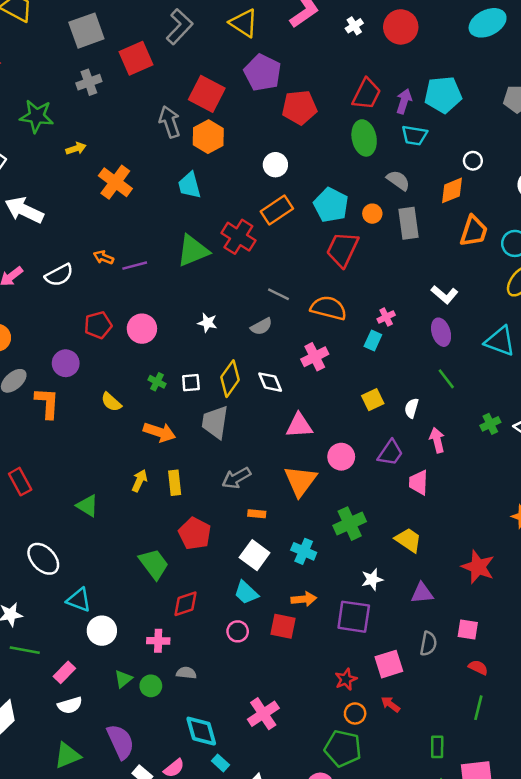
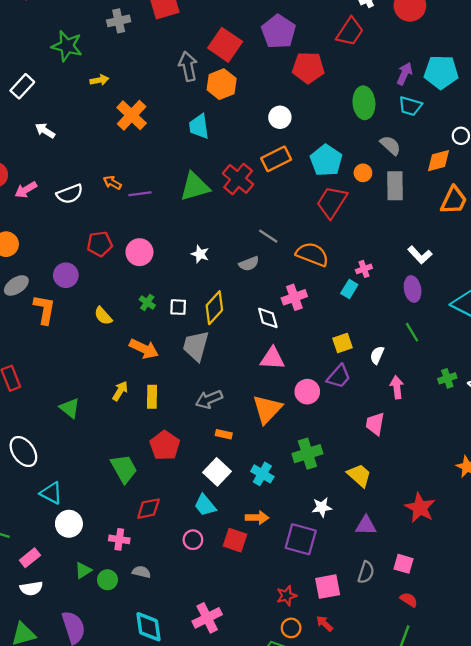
red trapezoid: (366, 94) -> (350, 32), moved
white arrow: (24, 210) -> (45, 131), size x0.6
white diamond: (270, 382) -> (268, 318), moved
purple trapezoid: (390, 453) -> (339, 376), moved

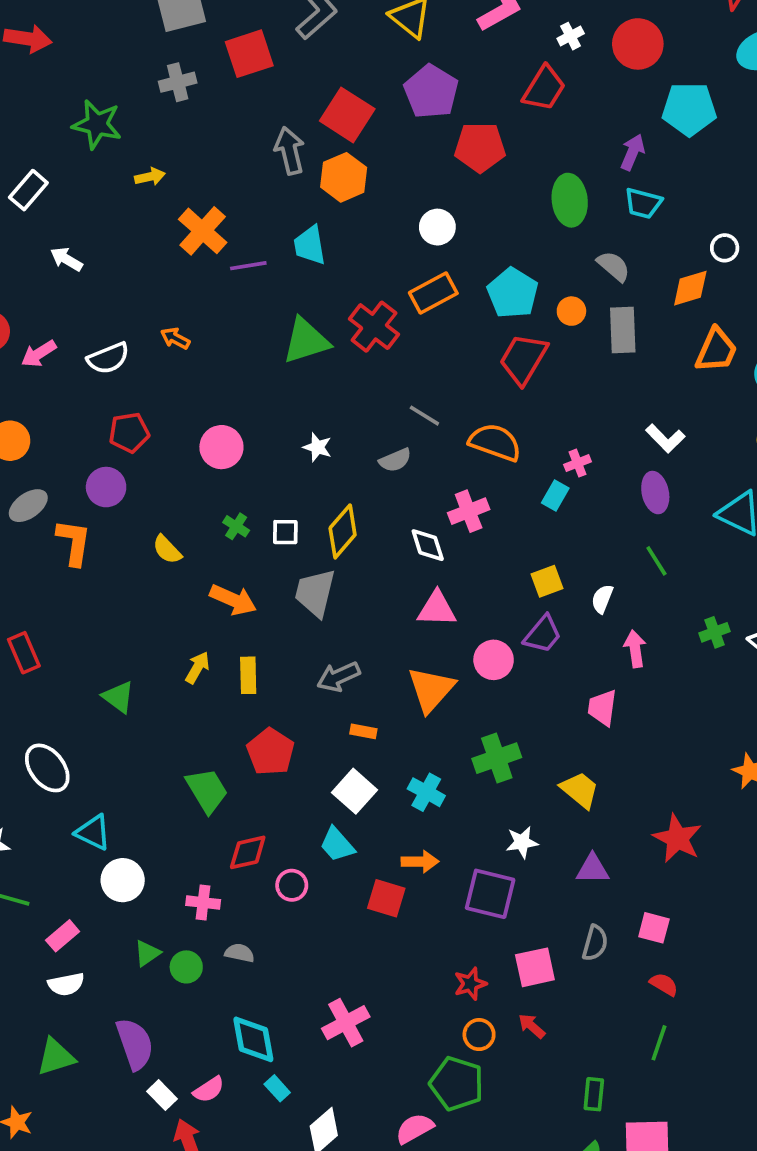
cyan pentagon: (441, 72) -> (689, 109), moved
purple line: (140, 194) -> (248, 266), moved
red pentagon: (100, 244) -> (129, 433), moved
pink circle: (193, 540) -> (292, 885), moved

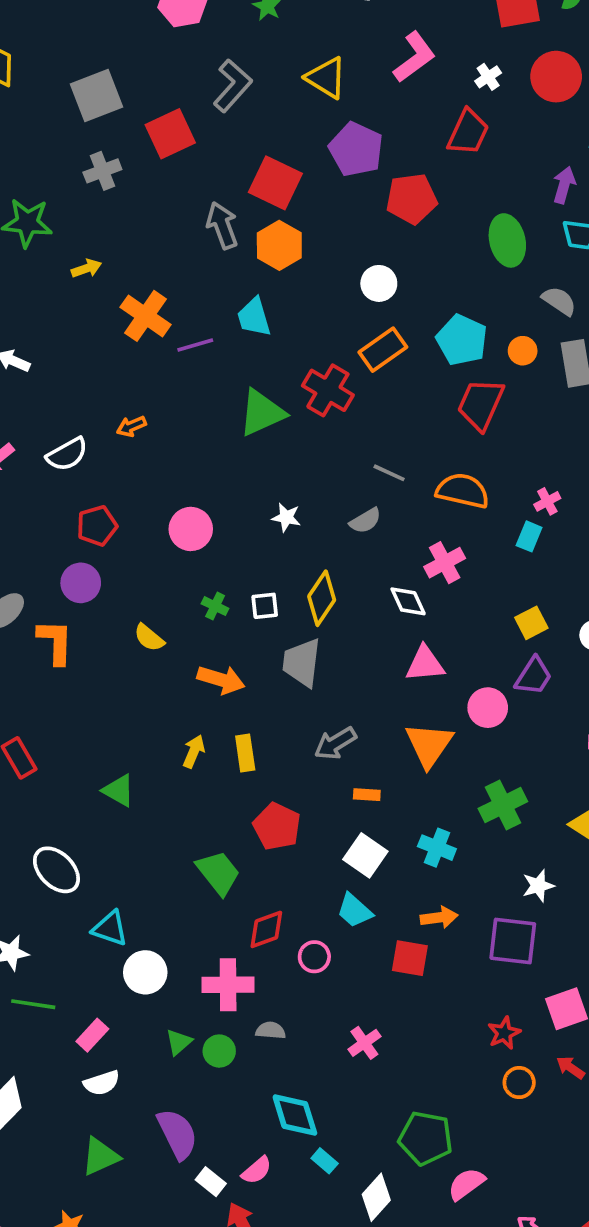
orange arrow: (175, 338) -> (131, 426), turned -44
pink cross: (203, 903) -> (228, 985), size x1.5
pink cross: (346, 1023) -> (364, 1043), moved, size x0.7
green pentagon: (457, 1084) -> (426, 1138), moved

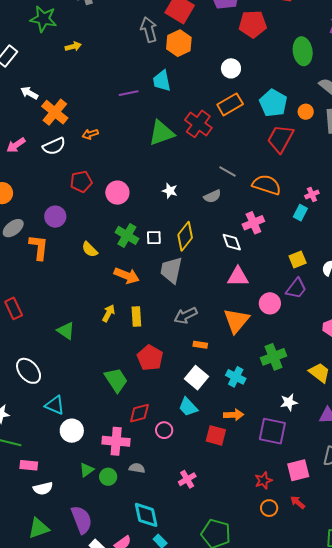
orange cross: (145, 316) -> (55, 112), moved
red pentagon: (97, 526) -> (81, 182), moved
green cross: (215, 606) -> (127, 235), size x1.6
pink rectangle: (92, 1035) -> (29, 465), moved, turned 48

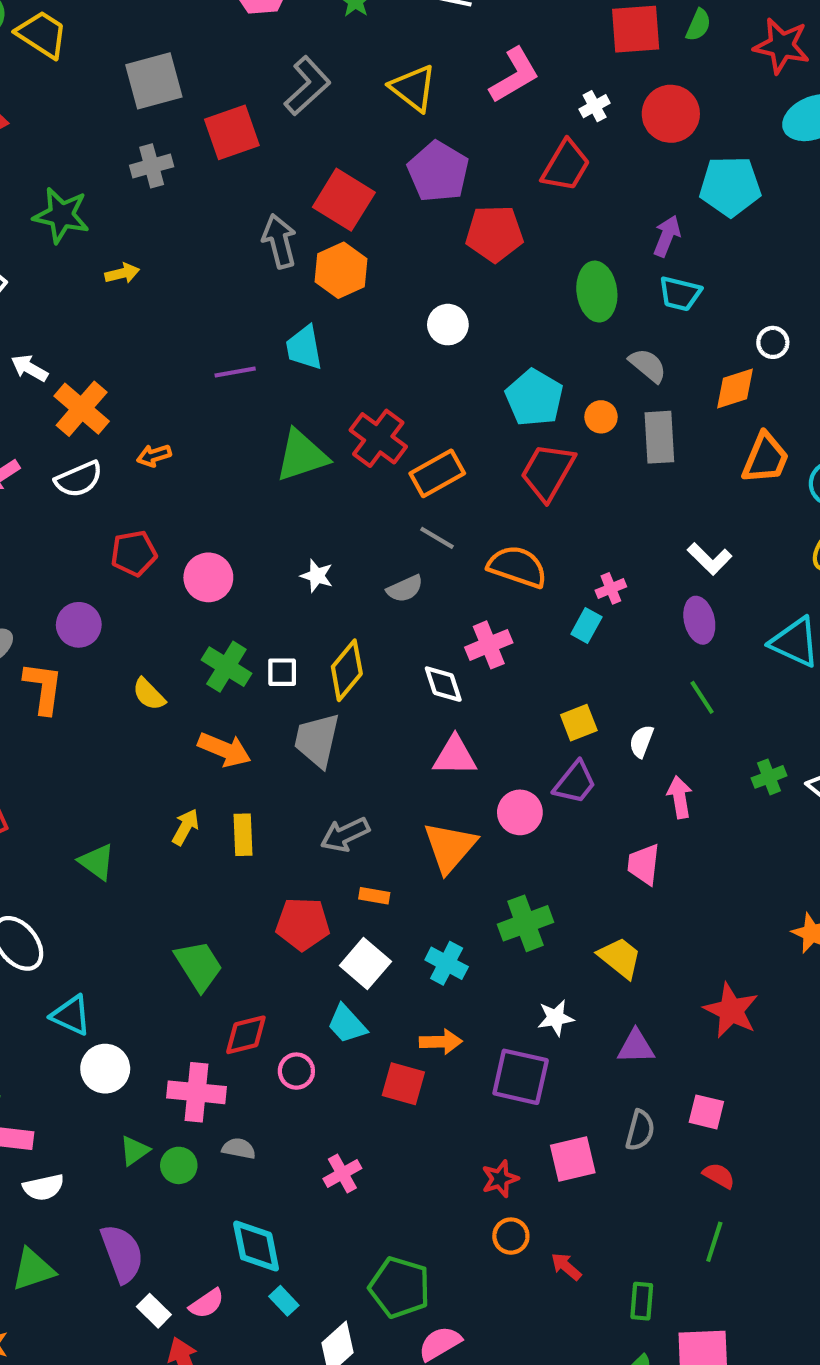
orange rectangle: (230, 104) -> (437, 473), moved
red pentagon: (150, 358) -> (303, 924), moved, turned -30
red arrow: (298, 502) -> (566, 1267), moved

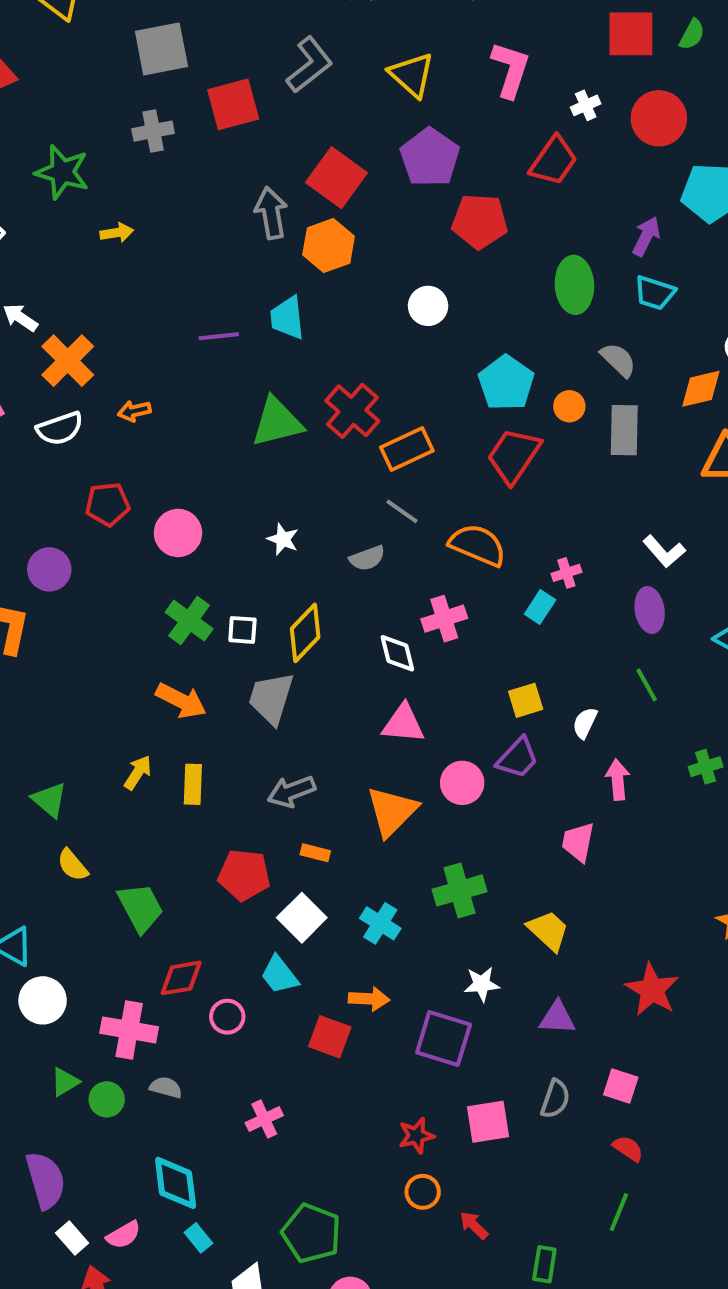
pink L-shape: (514, 75) -> (510, 70), turned -46
yellow semicircle: (149, 694) -> (73, 865), moved

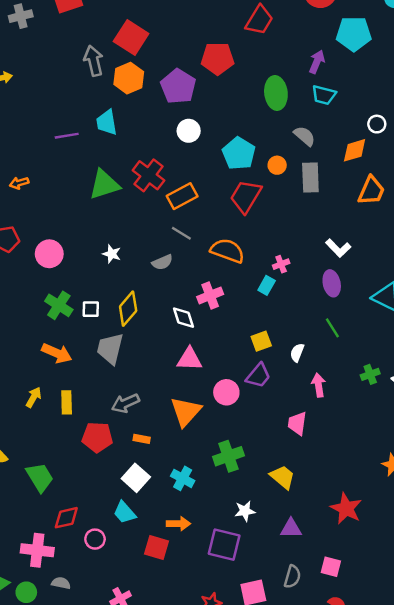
purple pentagon: (430, 157) -> (178, 86), moved
white circle: (428, 306) -> (189, 131), moved
red pentagon: (244, 875) -> (97, 437), moved

